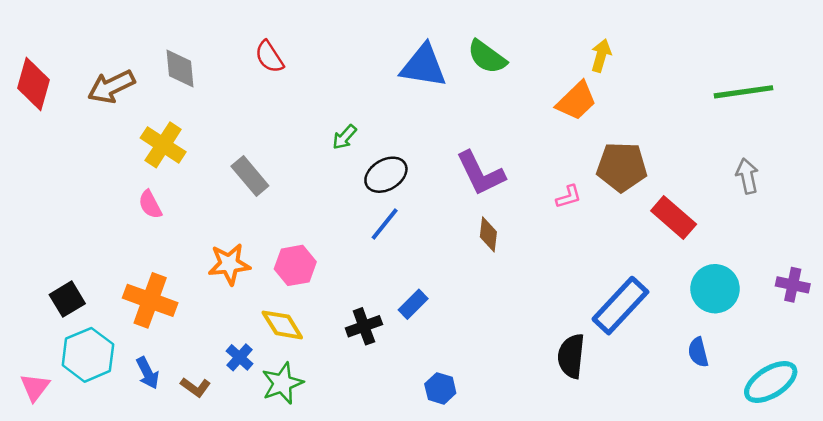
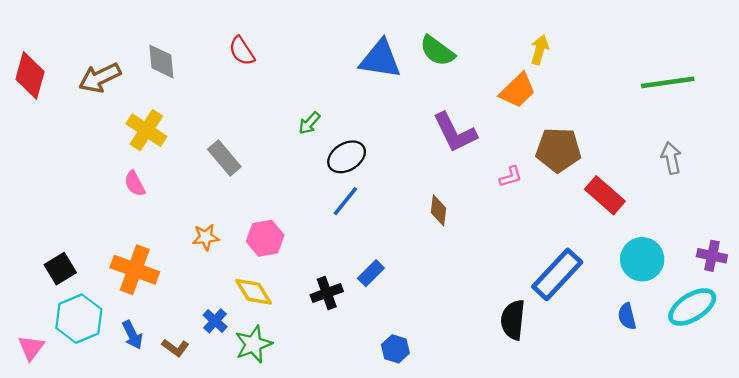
purple L-shape: (480, 173) -> (455, 132), moved
orange star: (229, 264) -> (206, 237), size x0.7
cyan ellipse: (771, 382) -> (692, 307), moved

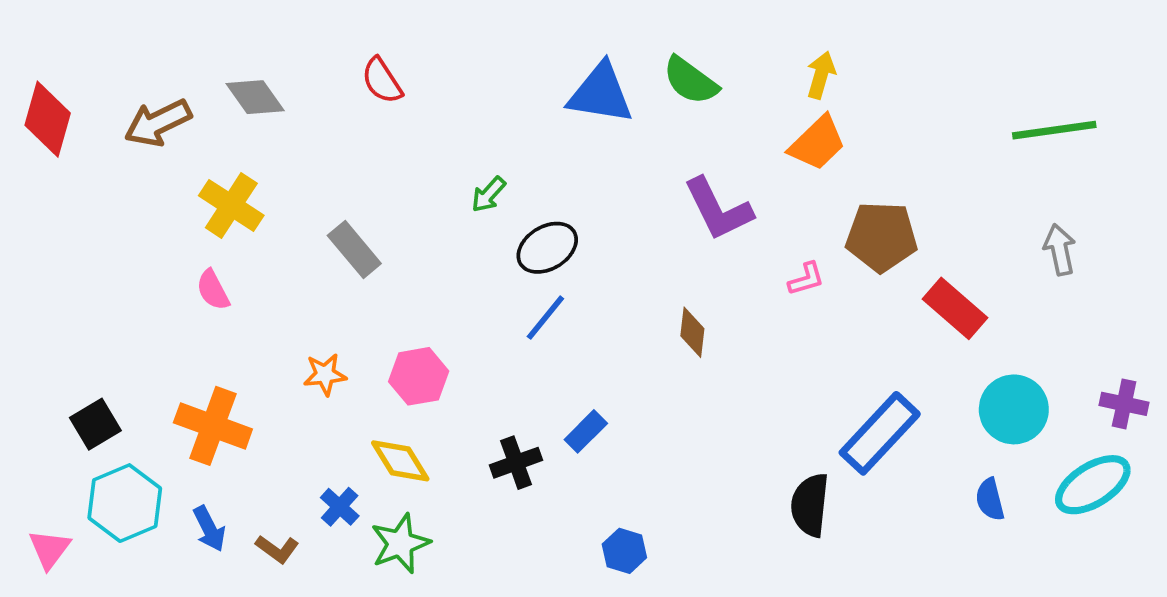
yellow arrow: (540, 50) -> (821, 75), moved
gray diamond: (161, 61) -> (255, 97), turned -30

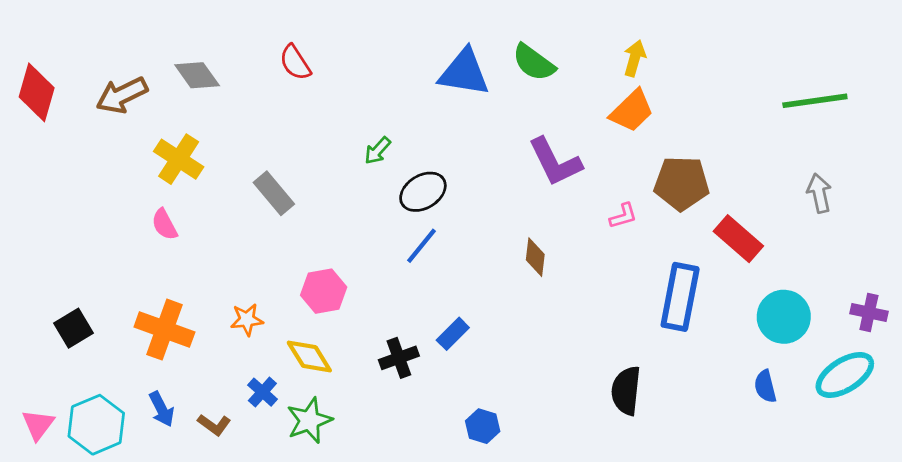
orange star: (325, 374) -> (247, 320), moved
blue rectangle: (880, 433) -> (680, 297), moved, turned -32
cyan hexagon: (125, 503) -> (96, 425), moved

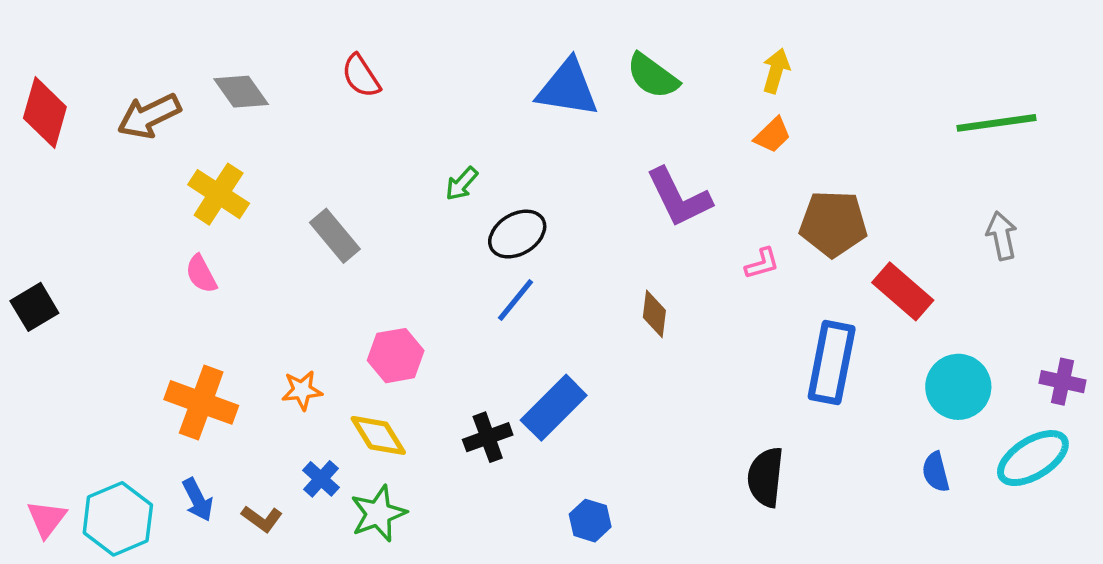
orange trapezoid: (632, 111) -> (772, 135), size x0.7
black square: (74, 328) -> (34, 307), moved
blue rectangle: (453, 334) -> (554, 408), size x1.6

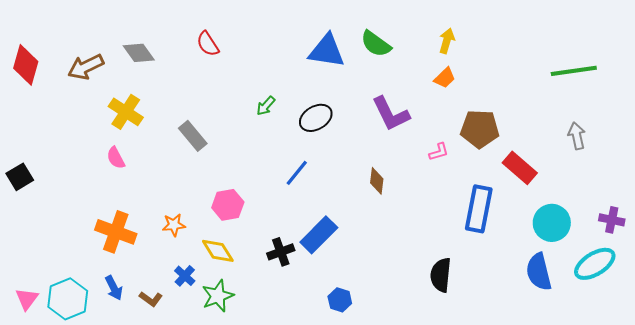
black ellipse: (517, 234) -> (316, 118), moved
blue semicircle: (936, 472) -> (539, 272), size x1.6

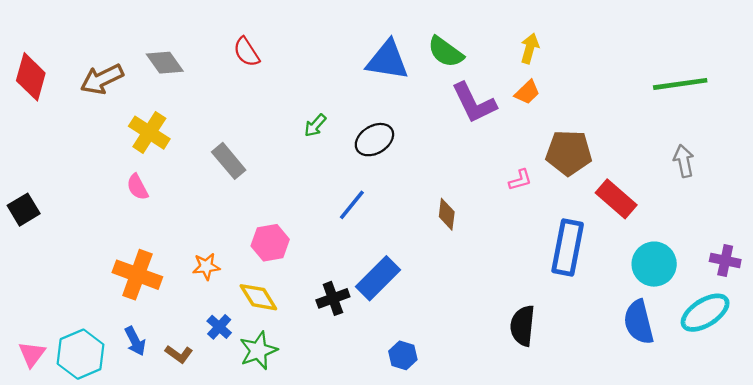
purple L-shape: (391, 114) -> (474, 103), moved

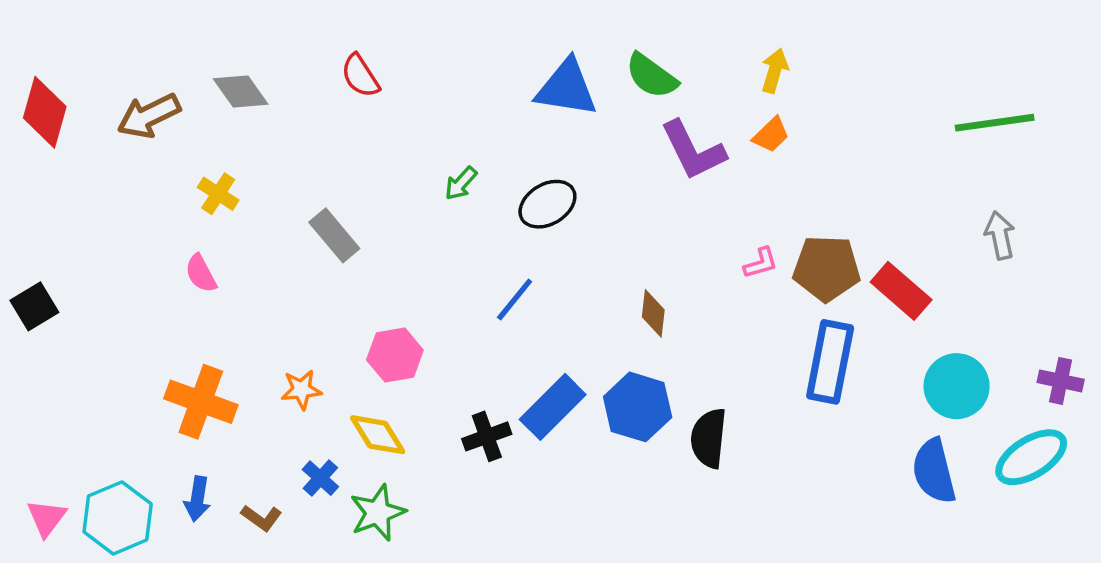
yellow cross: (149, 133) -> (218, 194), size x0.7
brown pentagon: (569, 153) -> (827, 268), moved
black semicircle: (523, 326) -> (709, 438), moved
blue arrow: (135, 341) -> (197, 499), turned 36
blue hexagon: (403, 355) -> (638, 407), moved, size x1.6

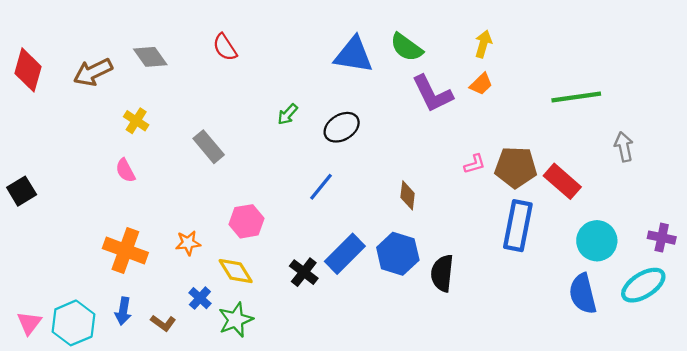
green line: (995, 123) -> (576, 97), moved
black cross: (487, 436) -> (304, 272), turned -32

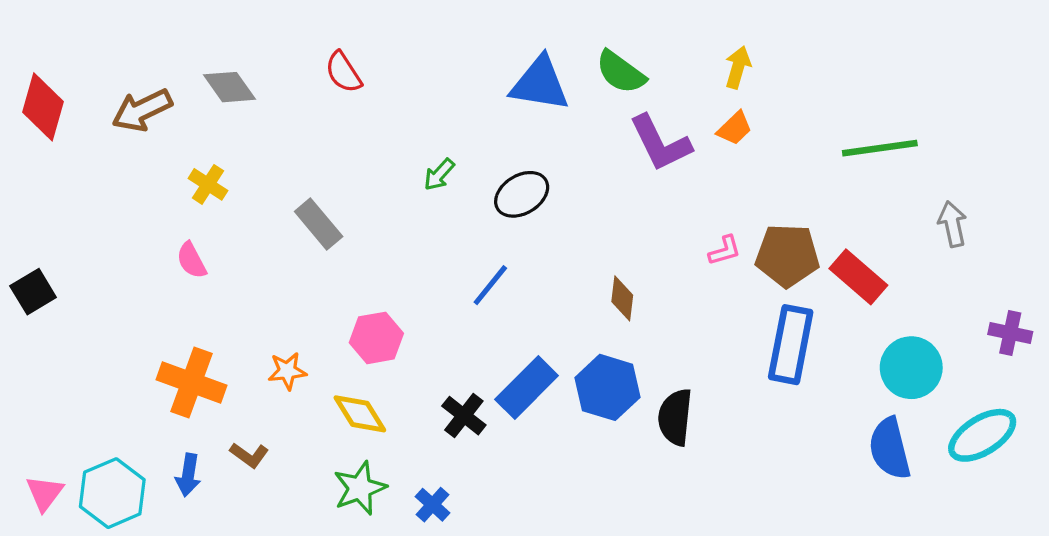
purple cross: (662, 238) -> (1010, 333), moved
blue cross: (200, 298) -> (432, 505), moved
brown L-shape: (163, 323) -> (249, 455), moved

